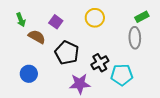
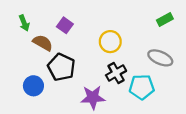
yellow circle: (95, 18) -> (110, 42), moved
gray ellipse: (135, 38) -> (160, 58), moved, turned -65
black pentagon: (67, 53) -> (61, 67), moved

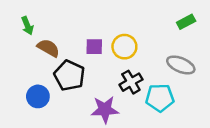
purple square: (65, 25) -> (94, 47), moved, turned -35

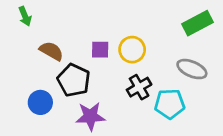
green rectangle: (186, 22) -> (197, 23), size x1.5
green arrow: (27, 26) -> (25, 16), moved
purple star: (105, 110) -> (90, 116), moved

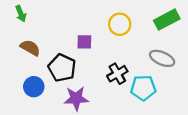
yellow circle: (132, 50) -> (120, 24), moved
brown semicircle: (51, 51) -> (30, 48), moved

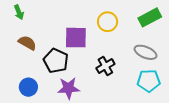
purple square: (84, 42) -> (76, 38), size x1.6
blue circle: (34, 87) -> (28, 87), moved
cyan pentagon: (143, 88) -> (149, 81), moved

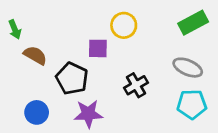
green arrow: (19, 12) -> (15, 29), moved
yellow circle: (108, 22) -> (124, 25), moved
purple square: (76, 38) -> (98, 48), size x0.7

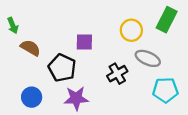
green rectangle: (193, 23) -> (167, 20), turned -35
yellow circle: (124, 25) -> (131, 30), moved
gray ellipse: (188, 68) -> (148, 58), moved

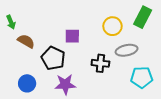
gray ellipse: (148, 58) -> (127, 50), turned -35
black cross: (117, 74) -> (100, 63), turned 36

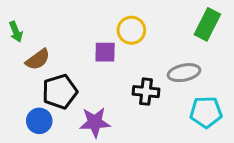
yellow circle: (112, 26) -> (131, 30), moved
brown semicircle: (26, 41) -> (38, 59), turned 114
black pentagon: (53, 58) -> (60, 92), moved, turned 30

